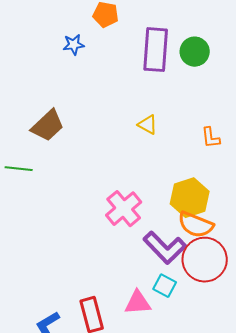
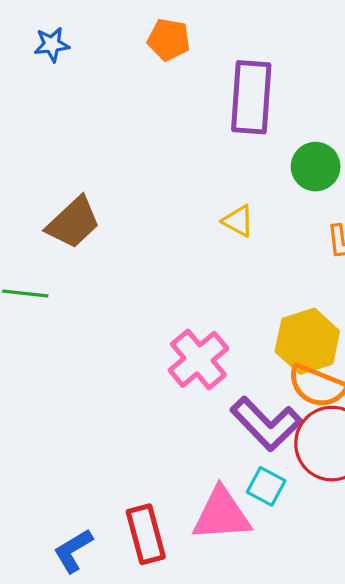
blue star: (74, 45) -> (52, 45), moved
green circle: (195, 52) -> (316, 167), moved
pink triangle: (138, 303) -> (222, 514), size x1.4

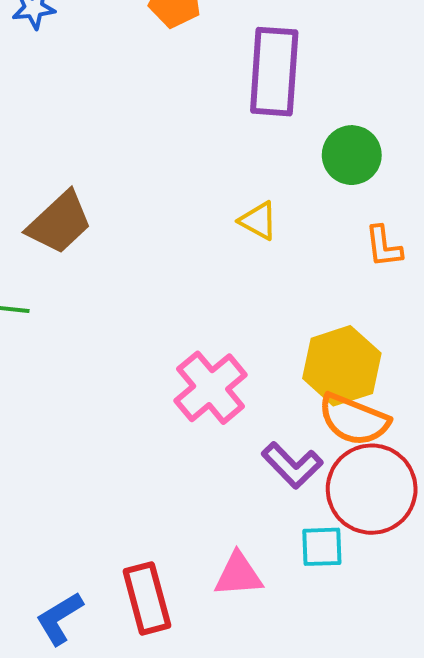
purple L-shape: (266, 424) -> (292, 465), size x0.7
cyan square: (266, 486) -> (322, 547), moved, turned -30
pink triangle: (222, 514) -> (238, 575), size x0.7

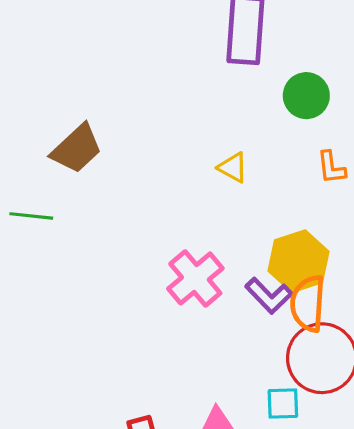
yellow triangle: (258, 221) -> (233, 168), moved
orange semicircle: (354, 420) -> (308, 303), turned 72
purple L-shape: (292, 465) -> (269, 296), moved

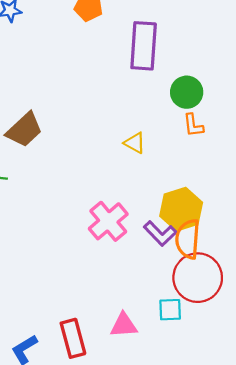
orange L-shape: (331, 168) -> (193, 125), moved

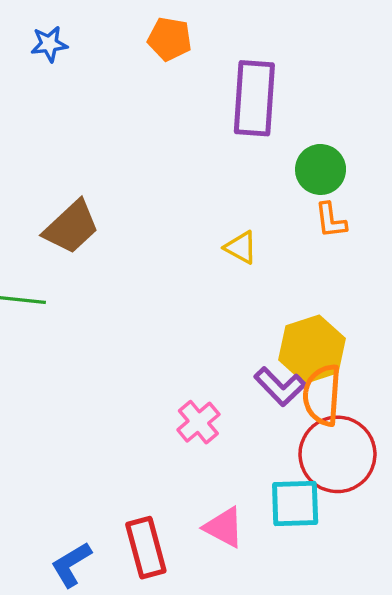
pink cross: (108, 221) -> (198, 422), moved, size x0.7
cyan square: (170, 310) -> (295, 504), size x1.4
pink triangle: (124, 325) -> (224, 527), turned 32

